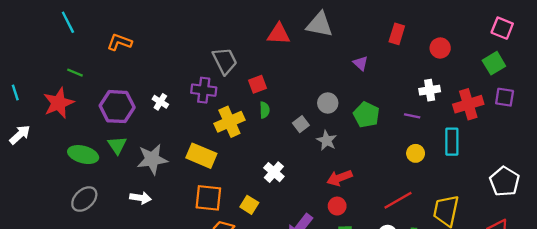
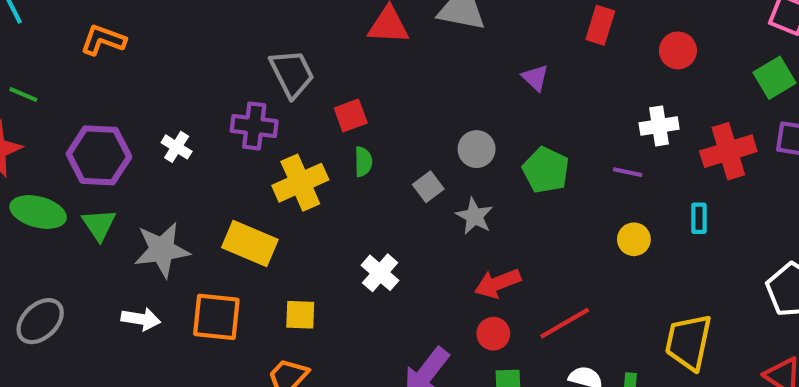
cyan rectangle: (452, 142) -> (699, 218), size x0.6
green ellipse: (83, 155) -> (38, 212), moved
orange square: (208, 198) -> (216, 317), moved
red line: (398, 200) -> (565, 323), moved
yellow square: (249, 205) -> (300, 315), moved, turned -30

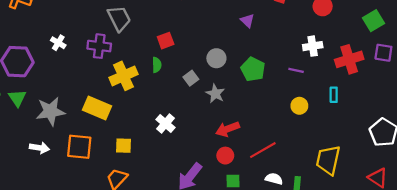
red square: (351, 115) -> (166, 41), moved
white cross: (177, 147) -> (58, 43), moved

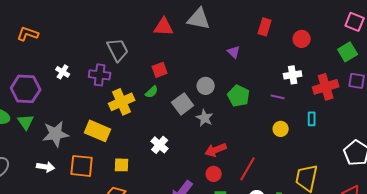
green semicircle: (157, 65) -> (152, 92), turned 48
gray square: (191, 78) -> (183, 104), size x1.5
red line: (263, 150) -> (248, 169), turned -30

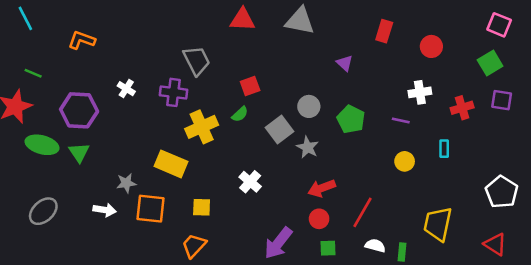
red triangle: (164, 27) -> (242, 20), moved
red cross: (326, 87) -> (462, 108), size x0.7
gray star: (56, 134) -> (126, 183), moved, size x0.6

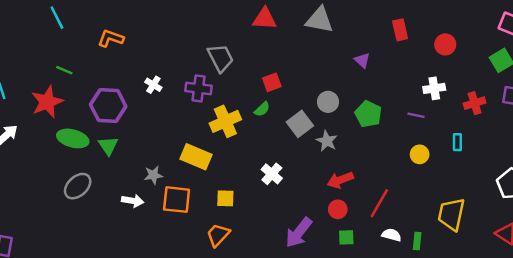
red rectangle: (384, 31) -> (400, 30), turned -30
gray ellipse: (43, 211) -> (78, 186), moved

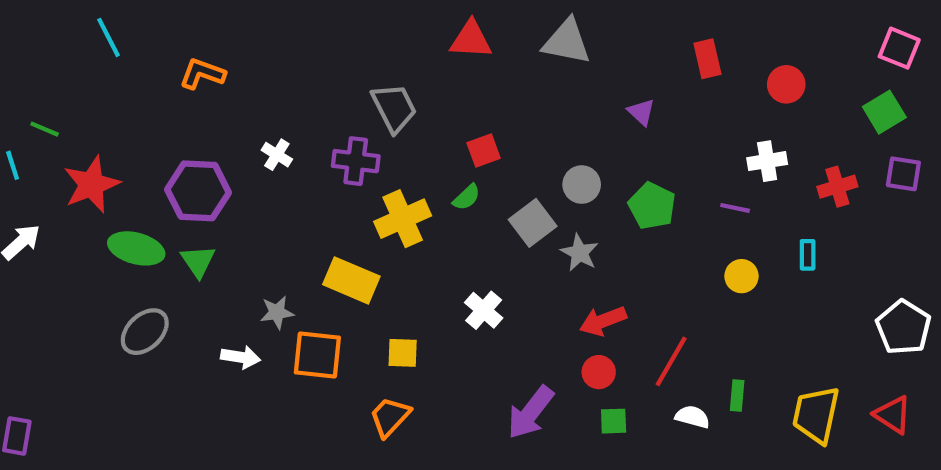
green line: (64, 70) -> (45, 129), moved
yellow trapezoid: (451, 214) -> (816, 415), moved
green rectangle: (417, 241) -> (737, 396), moved

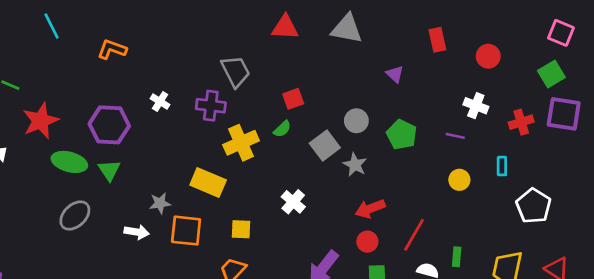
white cross: (767, 161) -> (476, 106), turned 30
purple square: (903, 174) -> (564, 114), size x1.5
white pentagon: (903, 327) -> (534, 206), moved

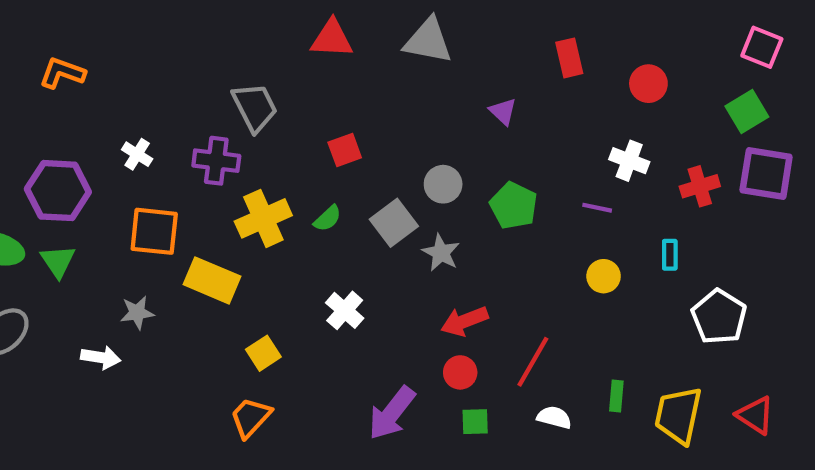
green semicircle: (282, 129) -> (328, 218), moved
yellow square: (241, 229) -> (263, 353), turned -35
orange square: (186, 231) -> (154, 231), moved
green rectangle: (457, 257) -> (616, 396), moved

